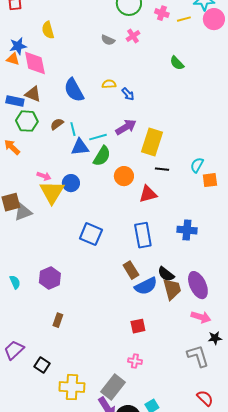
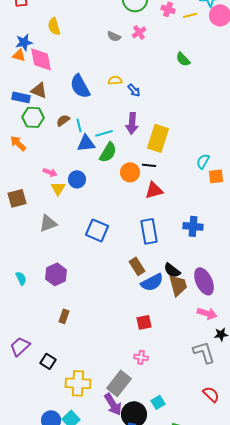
purple arrow: (126, 127) -> (132, 123), turned 125
black line: (162, 169) -> (149, 165), moved
yellow triangle: (52, 192) -> (58, 188), size x0.6
gray triangle: (23, 212) -> (48, 223), moved

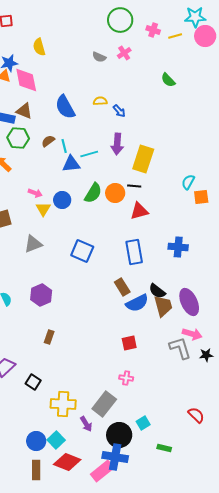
green semicircle: (108, 152) -> (93, 193), moved
gray L-shape: (204, 352) -> (180, 348), moved
purple arrow: (113, 404) -> (86, 424), moved, size x0.7

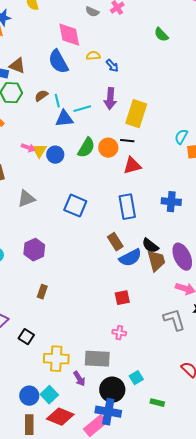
pink diamond: (26, 80) -> (69, 35), moved
yellow triangle: (43, 209) -> (39, 151), moved
gray L-shape: (180, 348) -> (174, 320), moved
gray rectangle: (104, 404) -> (97, 359), turned 55

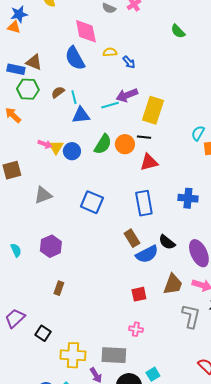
purple arrow: (110, 99) -> (127, 95), turned 65
cyan line: (82, 109) -> (110, 105), moved
brown trapezoid: (156, 261) -> (173, 284), moved, turned 35
gray L-shape: (174, 320) -> (191, 316), turned 30

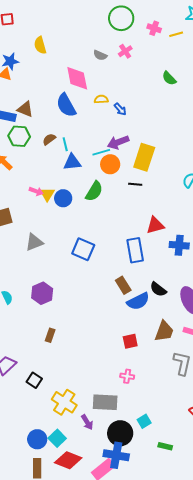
orange circle: (125, 144) -> (110, 164), moved
red triangle: (149, 162) -> (155, 225), moved
yellow cross: (73, 355) -> (64, 402), turned 30

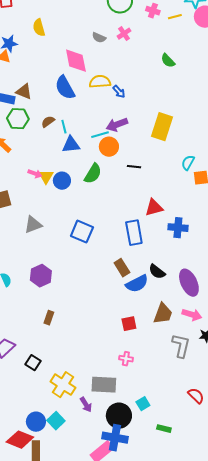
yellow semicircle: (101, 99) -> (100, 82), size x1.5
yellow rectangle: (144, 157) -> (162, 127), moved
red diamond: (68, 460) -> (20, 440), moved

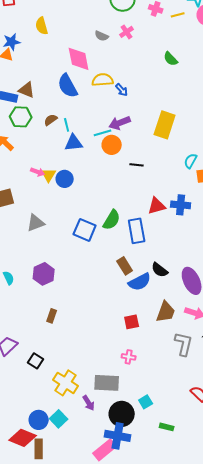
green semicircle: (93, 174) -> (112, 220), moved
blue cross: (178, 228) -> (181, 205), moved

